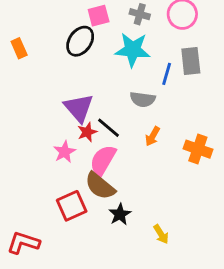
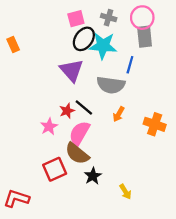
black ellipse: (80, 41) -> (84, 39), moved
gray rectangle: (191, 61) -> (145, 37), moved
gray semicircle: (143, 99) -> (111, 85), size x1.4
purple triangle: (79, 108) -> (71, 70), moved

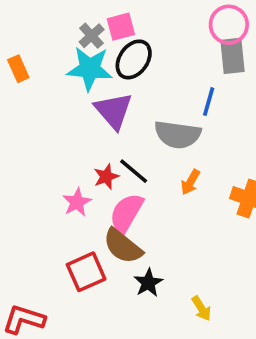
gray cross: (109, 18) -> (92, 36), moved, turned 32
cyan star: (103, 46) -> (90, 69), moved

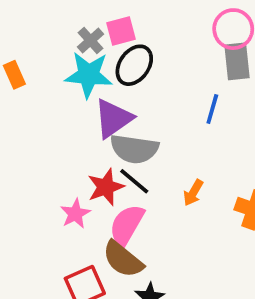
purple triangle: (114, 111) -> (113, 118), turned 36
gray semicircle: (178, 135) -> (134, 149), moved
red star: (106, 177) -> (106, 187), size x1.4

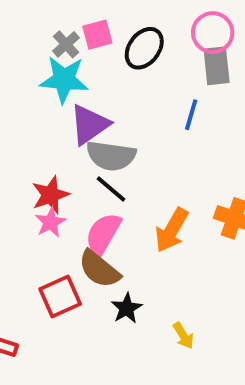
black ellipse: (134, 65) -> (144, 48), moved
red star: (106, 187) -> (50, 195), moved
orange arrow: (193, 193) -> (172, 230), moved, size x1.6

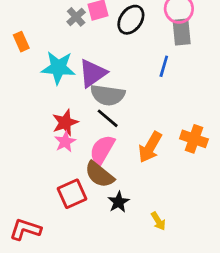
cyan star: (64, 80) -> (58, 68), moved

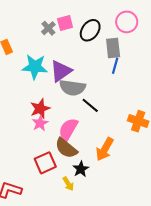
gray rectangle: (182, 32) -> (113, 48), moved
black line: (108, 118) -> (90, 105), moved
orange arrow: (150, 147) -> (105, 149), moved
yellow arrow: (158, 221) -> (68, 184), moved

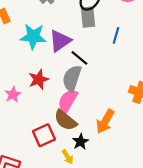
gray rectangle: (113, 48) -> (88, 17), moved
gray semicircle: (72, 88) -> (72, 78), moved, turned 100
black line: (90, 105) -> (79, 58), moved
pink star: (40, 123) -> (13, 94), moved

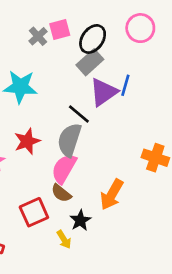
gray rectangle: (88, 17) -> (90, 62), turned 54
purple triangle: (60, 41) -> (104, 92), moved
brown semicircle: (65, 120) -> (61, 193), size x0.7

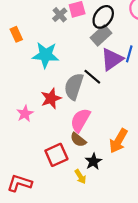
gray semicircle: (69, 140) -> (74, 86), moved

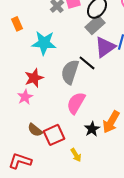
red star: (51, 98) -> (34, 78), moved
brown semicircle: (78, 140) -> (35, 130), moved
black star: (93, 161) -> (92, 129), moved

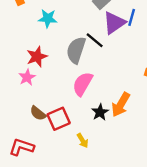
cyan star: (44, 43) -> (48, 18), size x0.7

